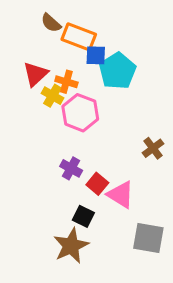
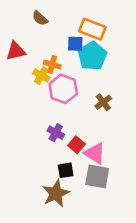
orange rectangle: (79, 37) -> (92, 29), moved
red triangle: (35, 74) -> (16, 51), moved, turned 30
brown cross: (153, 148) -> (103, 102), moved
black square: (83, 216) -> (66, 170), turned -35
gray square: (148, 238) -> (97, 176), moved

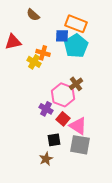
pink hexagon: (63, 89) -> (63, 95), moved
brown cross: (103, 102) -> (76, 84), moved
brown star: (56, 193) -> (46, 159), size x0.6

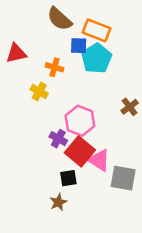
brown semicircle: (33, 15) -> (60, 19), moved, size x1.5
yellow cross: (34, 62) -> (39, 92), moved
brown cross: (76, 84) -> (130, 107), moved
red square: (63, 119) -> (80, 151), size x1.6
gray square: (80, 145) -> (123, 178), moved

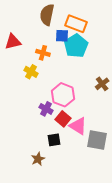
brown semicircle: (60, 19) -> (47, 15), turned 60
red square: (80, 151) -> (63, 119), size x0.7
brown star: (58, 202) -> (38, 159), moved

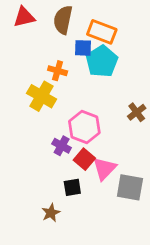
red triangle: (13, 42) -> (24, 17), moved
yellow cross: (31, 72) -> (41, 96), size x1.5
pink triangle: (78, 126) -> (104, 169), turned 42

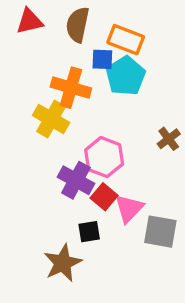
orange cross: (58, 71) -> (71, 88), size x1.6
purple cross: (62, 146) -> (76, 180), size x1.5
brown star: (51, 213) -> (63, 263), size x1.6

